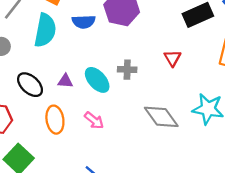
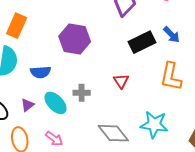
blue semicircle: (84, 22) -> (41, 72), moved
purple triangle: (65, 81) -> (27, 105), turned -40

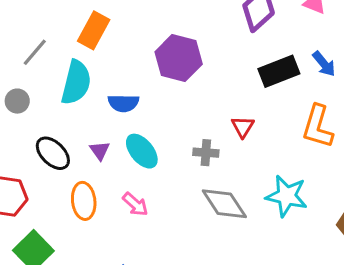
gray cross: (82, 93) -> (206, 153), moved
purple triangle: (27, 105) -> (100, 151), turned -32

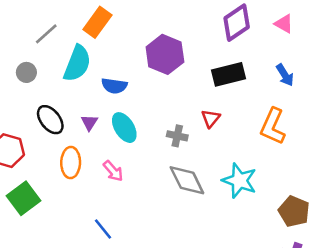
black rectangle: (279, 71) -> (228, 74), moved

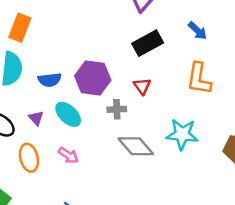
purple hexagon: (165, 54) -> (93, 78), moved

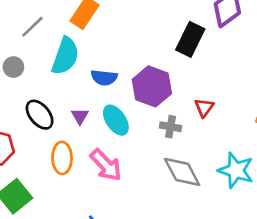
black rectangle: (148, 43) -> (190, 39), moved, turned -48
pink arrow: (68, 155) -> (106, 165), size x1.5

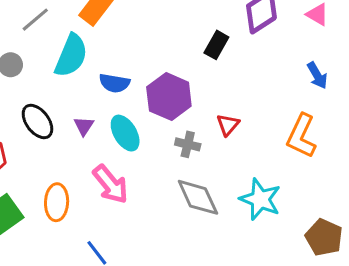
black rectangle: (190, 39) -> (216, 45), size x0.7
orange ellipse: (62, 158) -> (57, 202), moved

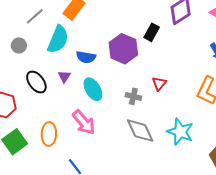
purple hexagon: (169, 97) -> (123, 49), moved
purple triangle: (84, 126) -> (64, 77), moved

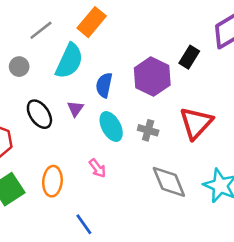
blue semicircle: (86, 57) -> (104, 85), turned 90
red triangle: (159, 84) -> (196, 123), size x1.8
gray cross: (133, 96) -> (148, 130), moved
pink arrow: (84, 122) -> (97, 168), size x0.6

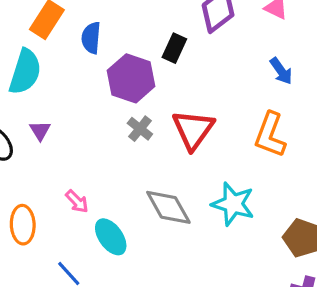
blue semicircle: (104, 85) -> (91, 38), moved
cyan ellipse: (111, 127) -> (111, 237), moved
gray cross: (148, 130) -> (140, 129), moved, turned 30

